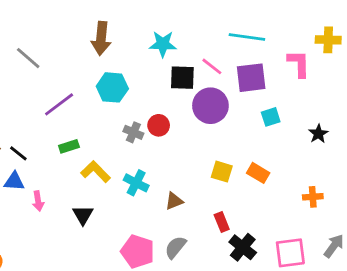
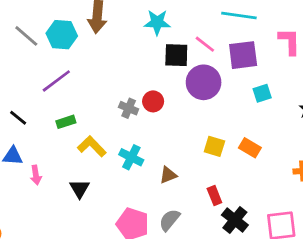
cyan hexagon: (112, 87) -> (62, 35), moved
black line: (18, 153) -> (18, 118), moved

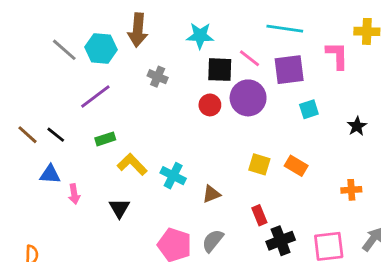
red circle: (153, 101) -> (210, 105), moved
gray cross: (129, 108) -> (158, 77), moved
black cross: (235, 220) -> (281, 241), turned 30

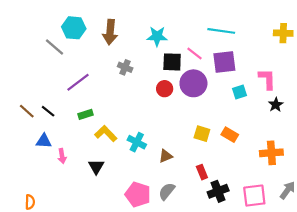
cyan hexagon: (101, 48) -> (74, 28), moved
pink L-shape: (337, 55) -> (267, 79), moved
orange cross: (351, 190) -> (271, 153), size x1.5

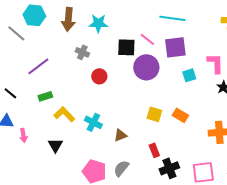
cyan star: (157, 36) -> (98, 23), moved
red circle: (165, 89) -> (99, 76), moved

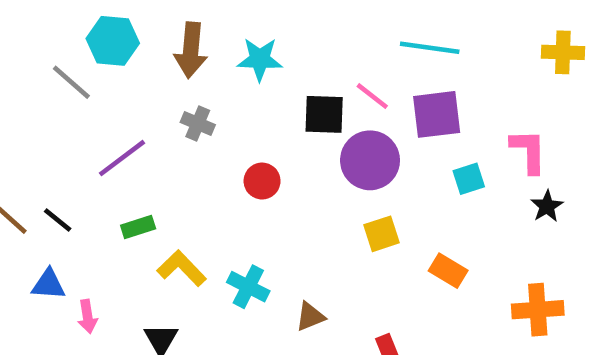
gray cross: (82, 52) -> (198, 124), moved
yellow square: (154, 114) -> (381, 234), moved, turned -35

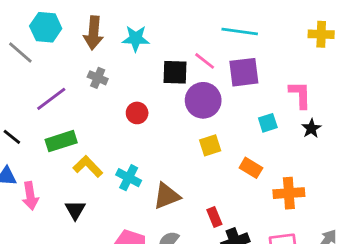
cyan square: (469, 179) -> (268, 123), moved
green rectangle: (138, 227) -> (61, 141), size x1.5
orange cross: (538, 310) -> (289, 193), moved
pink arrow: (87, 317) -> (30, 196), size x1.4
brown triangle: (310, 317) -> (167, 196), size x1.5

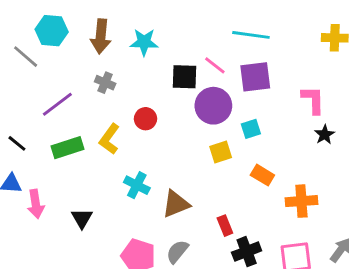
cyan square: (268, 123) -> (251, 129), moved
yellow L-shape: (88, 166) -> (109, 139), moved, turned -100

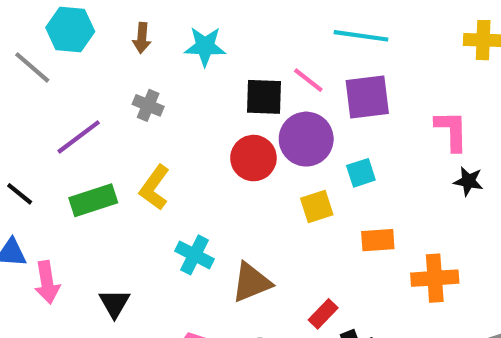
brown arrow: (101, 36) -> (142, 38), size x0.6
red circle: (146, 119) -> (253, 158), moved, size x1.4
black star: (325, 135) -> (468, 181), turned -30
orange rectangle: (262, 175) -> (378, 240), turned -35
red rectangle: (225, 226) -> (323, 314), turned 66

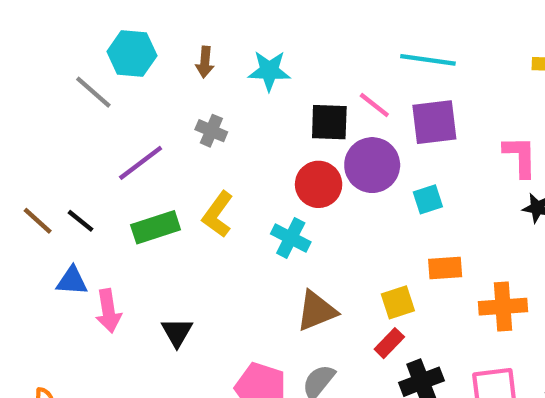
yellow square: (317, 206) -> (398, 302), moved
cyan cross: (194, 255) -> (291, 238), moved

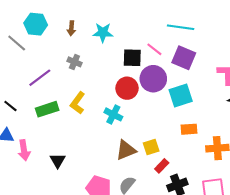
purple square: (434, 122) -> (184, 58), turned 30
cyan square: (428, 199) -> (181, 96), size x1.6
yellow square: (398, 302) -> (151, 147), moved

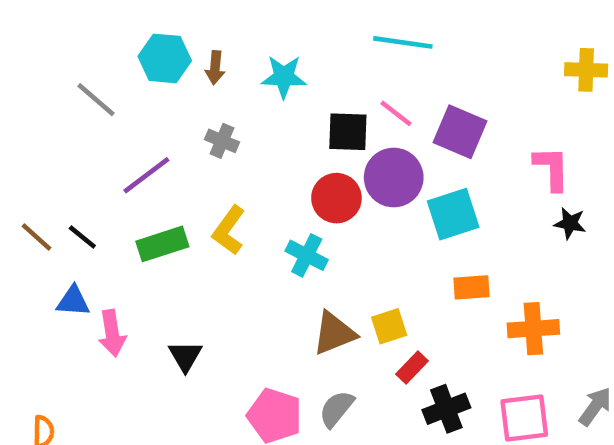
cyan hexagon: (36, 24) -> (165, 58), moved
cyan line: (181, 27) -> (403, 42), moved

